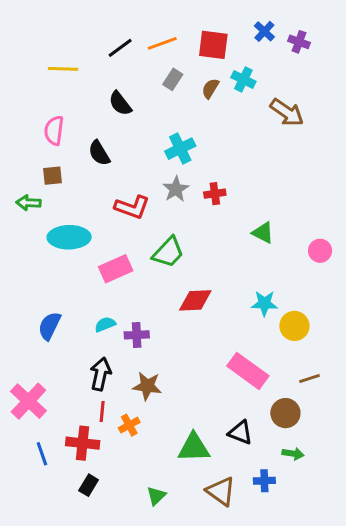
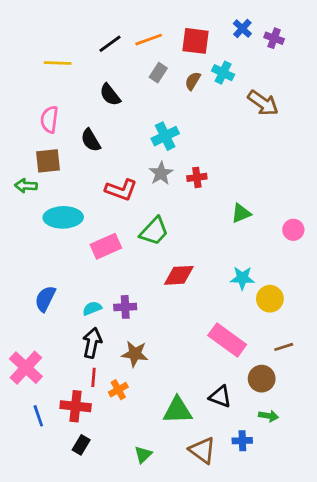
brown square: (53, 176) -> (48, 161), size x1.4
green triangle: (263, 233) -> (241, 213), turned -50
cyan semicircle: (105, 324) -> (92, 308), moved

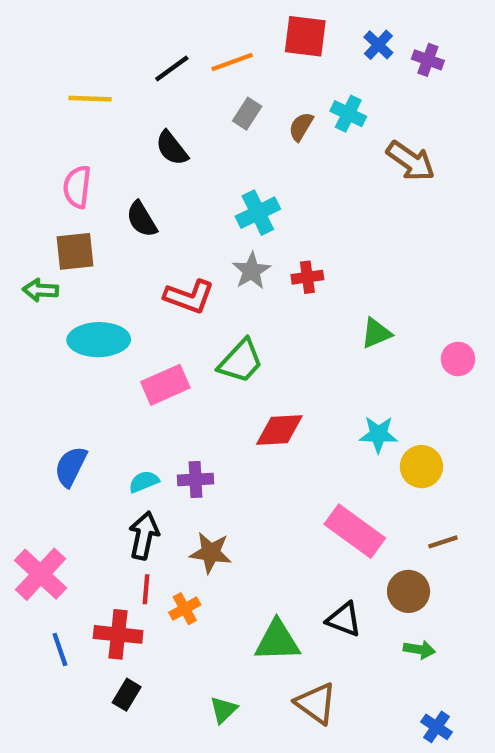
red square: (195, 41) -> (305, 36), moved
blue cross: (242, 441) -> (437, 727), moved, turned 36

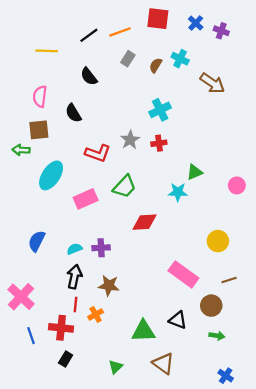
cyan cross: (258, 213) -> (160, 110), moved
cyan ellipse: (99, 340) -> (51, 175), turned -56
cyan star: (378, 434) -> (178, 192), moved

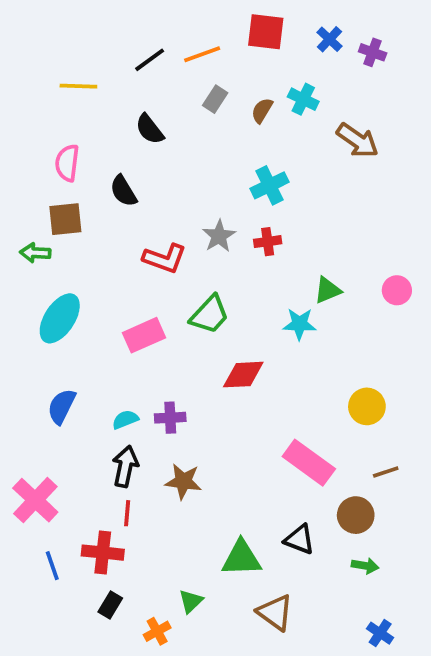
cyan ellipse: (51, 175) -> (60, 318), moved
pink circle: (237, 185) -> (397, 290), moved
orange cross: (96, 314) -> (157, 631), moved
green triangle: (116, 367) -> (191, 601), moved

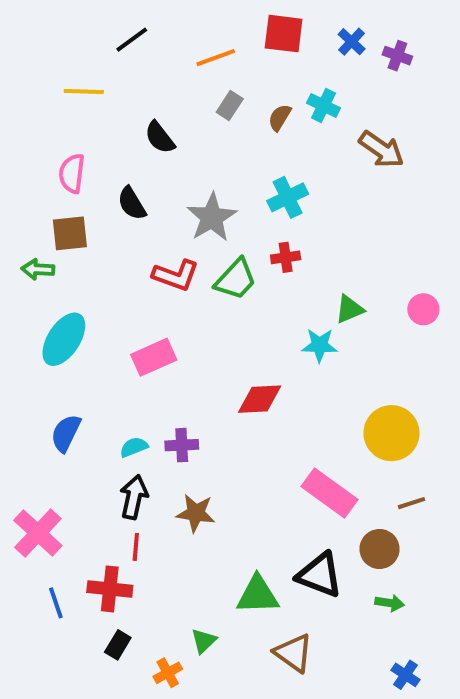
black line: (150, 60) -> (132, 40), moved
gray star: (219, 236) -> (212, 217), moved, size x1.4
green trapezoid: (210, 315) -> (236, 279), moved
yellow circle: (367, 406) -> (391, 433), size x1.4
black triangle: (299, 539) -> (320, 575), size x1.4

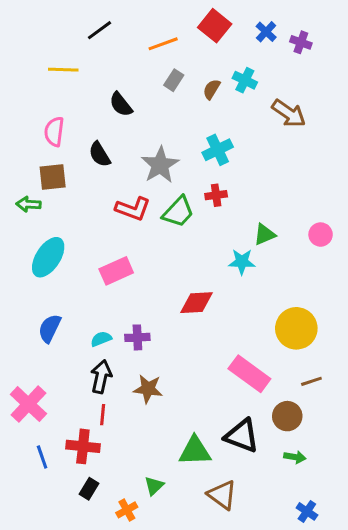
red square: (284, 34) -> (215, 26), turned 32

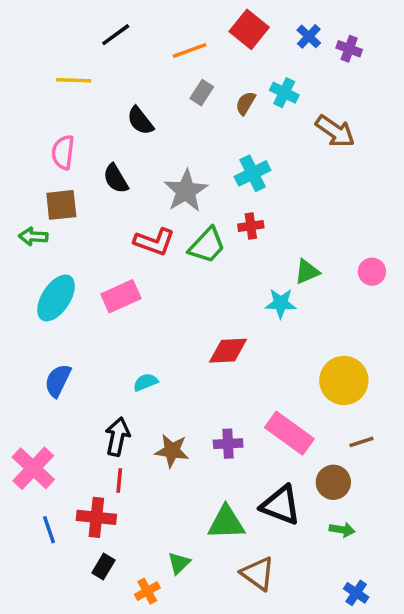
pink rectangle: (116, 271) -> (121, 296), moved
purple cross: (137, 337) -> (228, 444), moved
cyan semicircle: (101, 339) -> (146, 382), moved

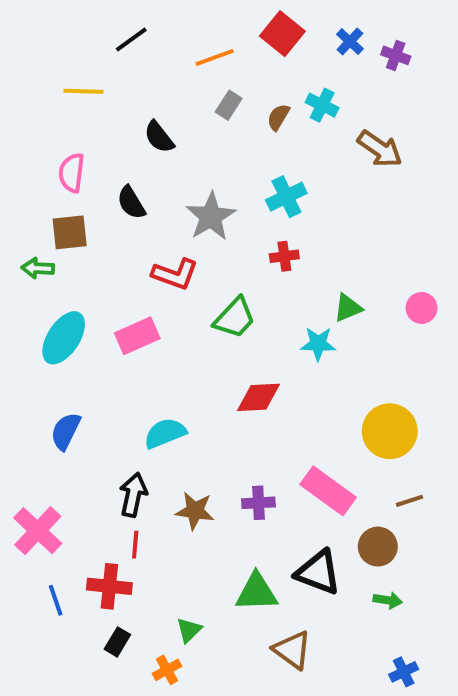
green trapezoid: (207, 245) -> (235, 318), moved
cyan semicircle: (146, 382) -> (165, 433), size x1.5
green triangle: (179, 563) -> (189, 630), moved
blue cross: (356, 593) -> (404, 672), turned 30

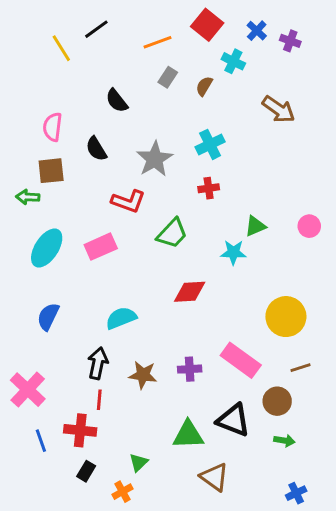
yellow line: (84, 91) -> (61, 48), moved, turned 56
cyan cross: (322, 105) -> (233, 61), moved

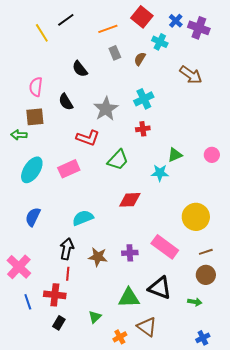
purple cross: (290, 41) -> (199, 28), size x1.5
gray rectangle: (168, 77) -> (115, 53), turned -56
brown circle: (277, 401) -> (206, 275), moved
orange cross: (123, 492) -> (120, 337), moved

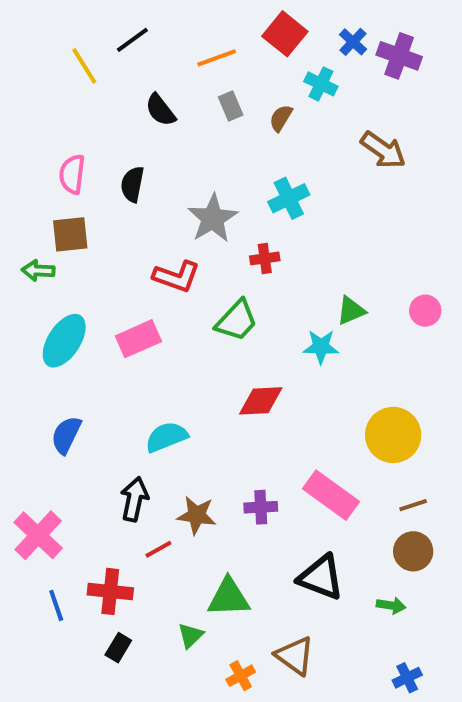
black semicircle: (80, 69) -> (160, 110), moved
black semicircle: (66, 102) -> (132, 184), moved, turned 42
red cross: (143, 129) -> (265, 258), moved
red line: (68, 274) -> (158, 549), moved, turned 56
green triangle: (129, 298) -> (229, 597), moved

